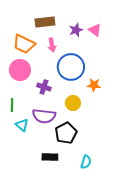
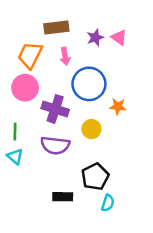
orange trapezoid: (24, 44) -> (30, 55), turned 90
purple cross: (44, 87) -> (55, 109), size x1.5
cyan triangle: (22, 125) -> (15, 157), moved
black pentagon: (66, 133) -> (95, 177), moved

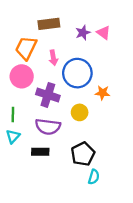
pink arrow: (65, 56) -> (53, 58), moved
cyan triangle: (15, 157) -> (13, 136), turned 32
black rectangle: (63, 197) -> (40, 152), moved

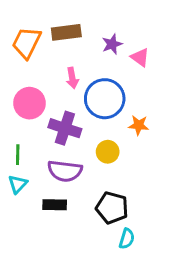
pink triangle: (104, 33) -> (140, 57), moved
orange trapezoid: (26, 48) -> (27, 43), moved
black pentagon: (83, 154) -> (112, 208), turned -30

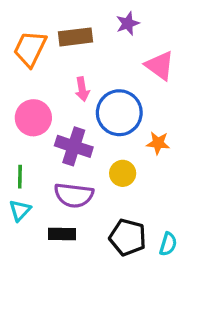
purple star: (112, 44) -> (128, 23), moved
pink triangle: (140, 57) -> (160, 66), size x1.4
cyan semicircle: (127, 239) -> (168, 244), moved

